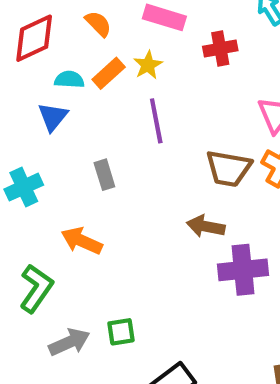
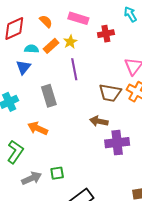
gray rectangle: (104, 175) -> (49, 96), size x1.5

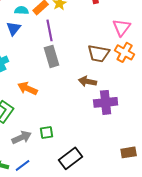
purple line: (74, 69) -> (50, 30), moved
gray rectangle: (49, 96) -> (52, 56), moved

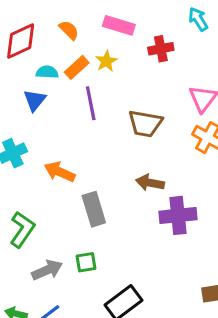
brown trapezoid: (99, 53) -> (145, 124), moved
gray rectangle: (52, 56) -> (94, 209), moved
orange arrow: (28, 88) -> (60, 172), moved

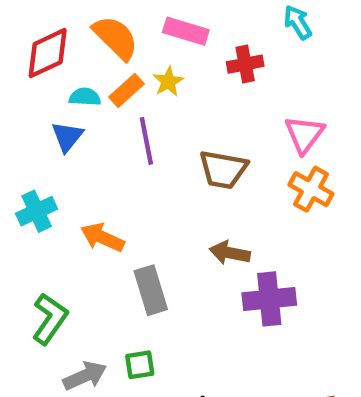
orange semicircle: (69, 30) -> (116, 38), size x1.6

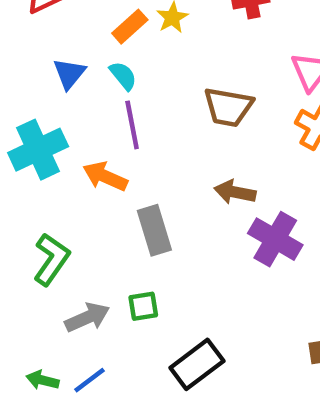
cyan semicircle: (85, 97) -> (123, 76), moved, turned 48
purple line: (146, 141) -> (132, 125), moved
cyan cross: (37, 211) -> (38, 150), size x1.4
purple cross: (269, 299) -> (275, 239), turned 36

